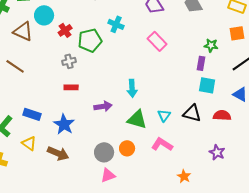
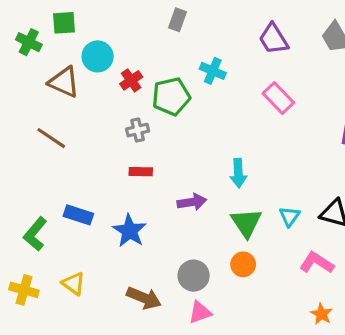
green triangle: (137, 119) -> (246, 223), turned 40
yellow triangle: (29, 143) -> (74, 284), moved
pink L-shape: (162, 144) -> (317, 263), moved
orange circle: (127, 148) -> (243, 264), moved
brown arrow: (58, 153) -> (144, 298), moved

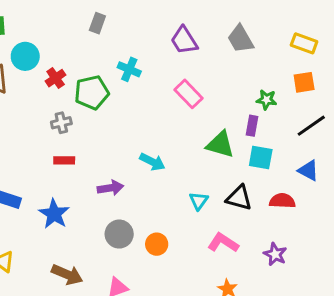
cyan arrow: (238, 173) -> (152, 162), turned -60
green triangle: (246, 223) -> (220, 144), moved, turned -40
gray circle: (194, 276) -> (119, 234), moved

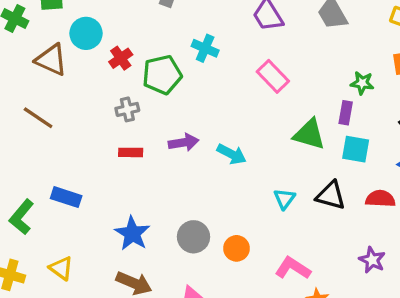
purple arrow: (110, 188) -> (184, 143), moved
blue star: (54, 214) -> (132, 233), moved
pink L-shape: (223, 243) -> (293, 268), moved

